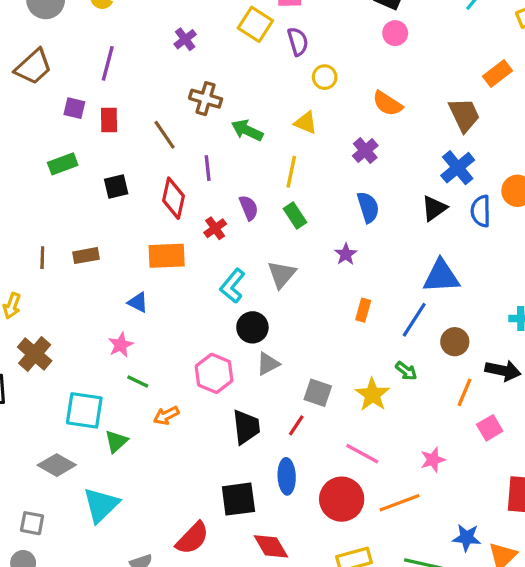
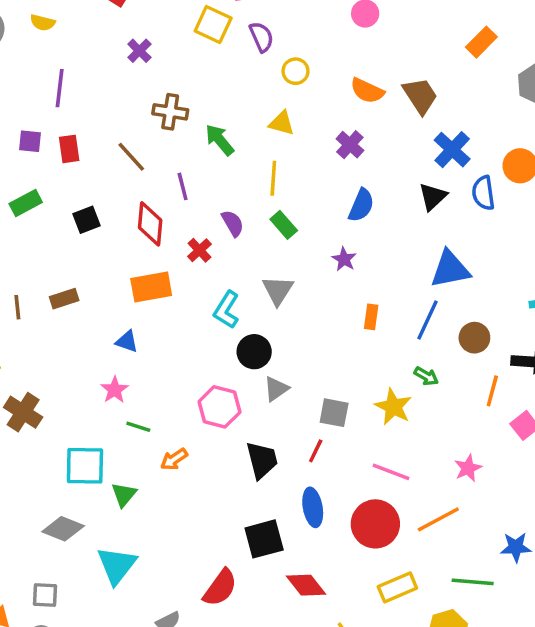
brown trapezoid: (464, 115) -> (420, 96), moved
green arrow: (247, 130) -> (220, 140), turned 32
blue semicircle: (368, 207) -> (361, 205), turned 48

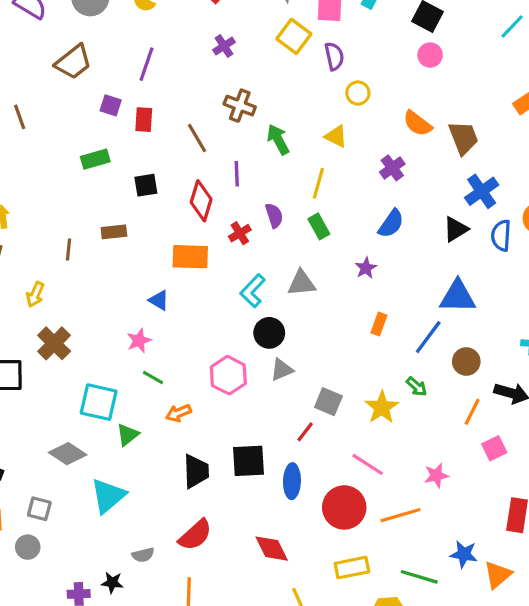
gray triangle: (278, 290) -> (302, 283), turned 40
brown rectangle: (64, 299) -> (114, 232), moved
black trapezoid: (262, 460) -> (196, 471), moved
black square: (264, 539) -> (248, 461), moved

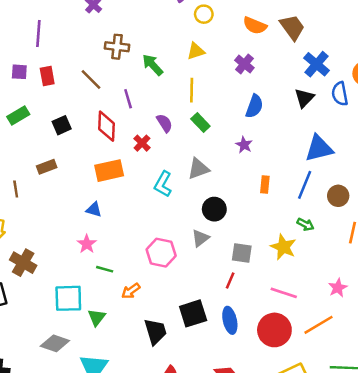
yellow triangle: (336, 136) -> (196, 51), turned -30
black circle: (269, 333) -> (214, 209), moved

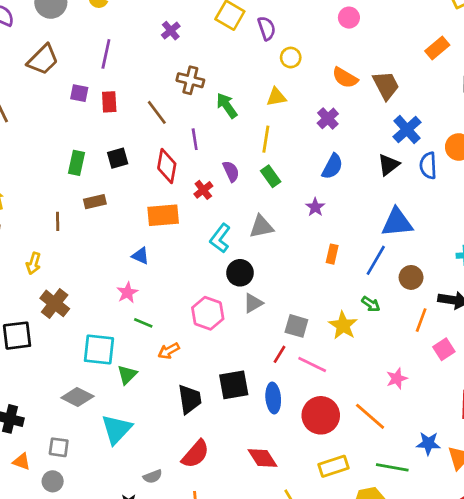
green rectangle: (18, 115) -> (77, 163), moved, turned -55
black circle: (214, 209) -> (240, 273), moved
pink line: (284, 293) -> (312, 365), moved
orange line: (319, 325) -> (370, 416), turned 64

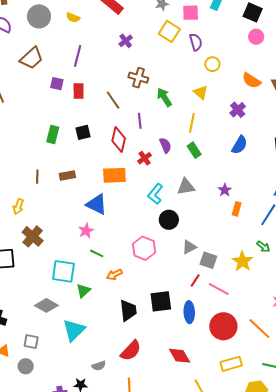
yellow triangle: (276, 97) -> (201, 92), turned 49
brown rectangle: (95, 202) -> (67, 175), moved
purple star: (315, 207) -> (225, 190), moved
blue triangle: (140, 256) -> (97, 204), size x1.6
gray triangle: (253, 303) -> (189, 247), moved

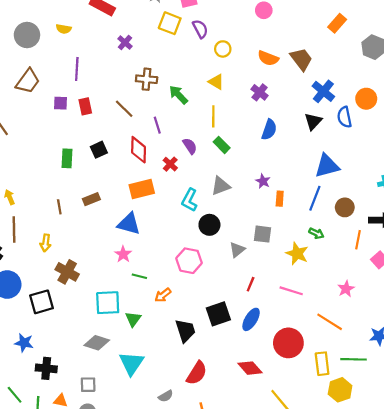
gray square: (208, 260) -> (262, 234), moved
pink line: (219, 289) -> (291, 291), moved
blue ellipse: (189, 312) -> (251, 319), turned 45
red circle: (223, 326) -> (288, 343), moved
yellow rectangle: (231, 364) -> (322, 364), moved, turned -70

